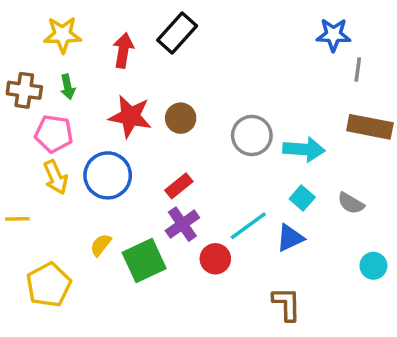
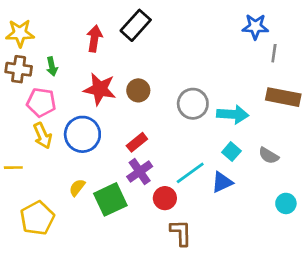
yellow star: (63, 35) -> (20, 33), moved
brown L-shape: (287, 304) -> (181, 233), moved

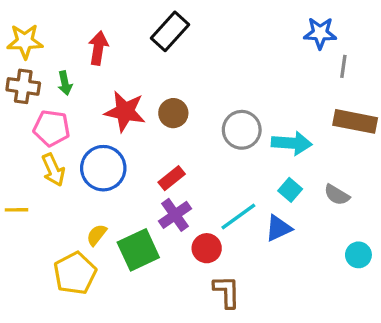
red arrow: (94, 39) -> (98, 48), moved
yellow pentagon: (37, 218) -> (75, 273), moved

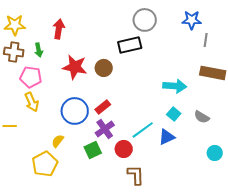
black rectangle: (170, 31) -> (130, 45), moved, turned 35
gray circle: (242, 130) -> (145, 20), moved
blue circle: (103, 168) -> (75, 111), moved
green square: (138, 250) -> (93, 150), moved, size x0.7

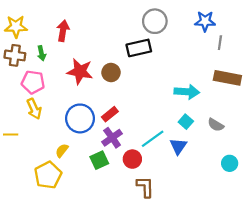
blue triangle: (167, 137) -> (178, 146), turned -30

